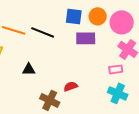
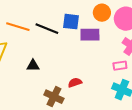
blue square: (74, 16) -> (71, 22), moved

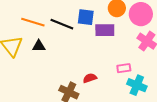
black triangle: (33, 66) -> (39, 46), moved
pink rectangle: (120, 66) -> (124, 68), moved

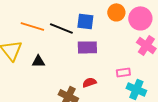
purple rectangle: (105, 30) -> (87, 47), moved
black triangle: (39, 46) -> (38, 61), moved

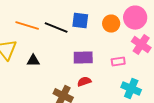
orange circle: (116, 12) -> (111, 24), moved
purple rectangle: (87, 47) -> (83, 58), moved
pink rectangle: (123, 72) -> (118, 62), moved

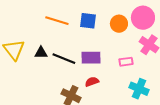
orange line: (27, 26) -> (57, 21), moved
black line: (56, 28) -> (64, 59), moved
black triangle: (33, 61) -> (41, 53), moved

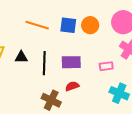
orange circle: (119, 24) -> (90, 25), moved
black line: (64, 59) -> (44, 63), turned 70

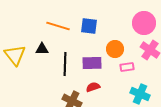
orange circle: (90, 25) -> (115, 49), moved
black triangle: (21, 57) -> (42, 49), moved

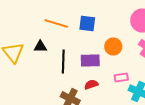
pink rectangle: (127, 67) -> (121, 78), moved

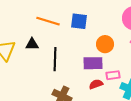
purple rectangle: (90, 60) -> (93, 63), moved
red semicircle: (91, 84) -> (96, 84), moved

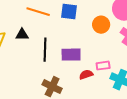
orange circle: (105, 44) -> (101, 25), moved
purple rectangle: (93, 63) -> (71, 55), moved

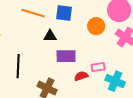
black triangle: (22, 35) -> (50, 36), moved
black line: (45, 50) -> (18, 66), moved

